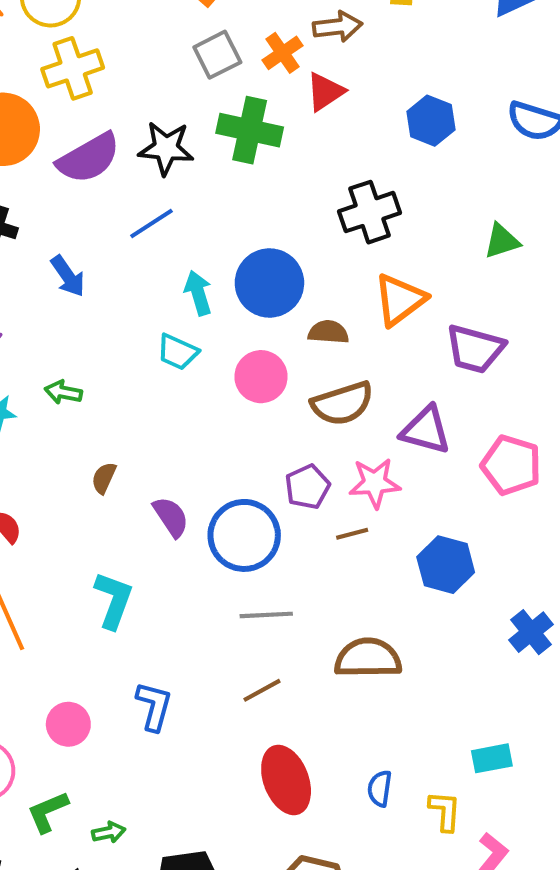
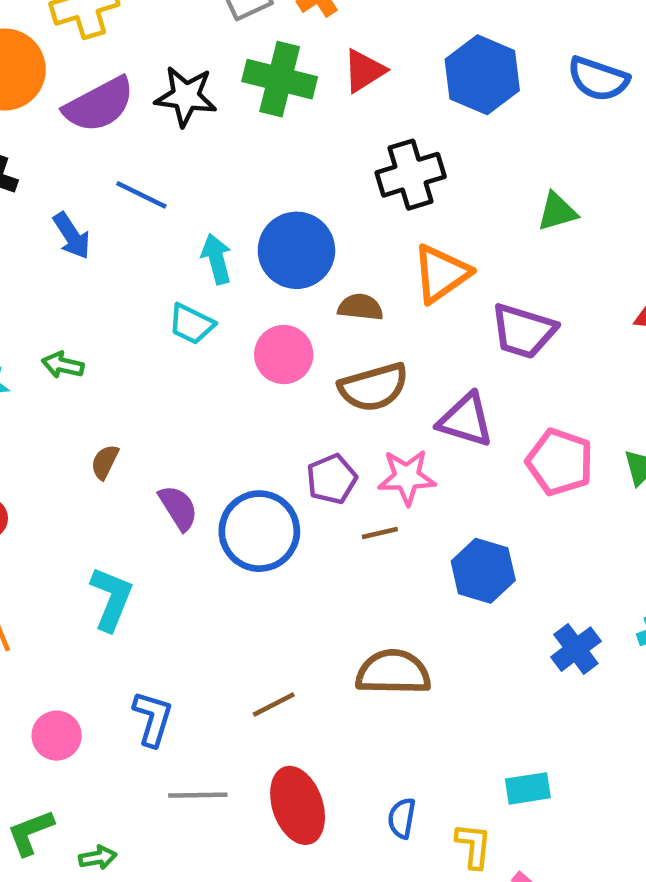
red triangle: (325, 92) -> (364, 71), moved
blue hexagon: (431, 121) -> (482, 75), size x1.4
blue line: (152, 224) -> (141, 195), moved, turned 57
gray line: (266, 615) -> (198, 795), moved

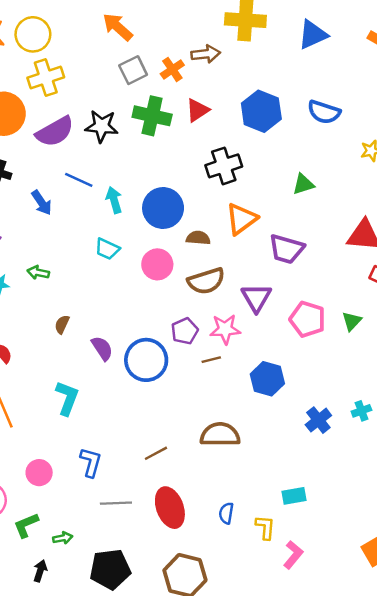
cyan arrow: (217, 259) -> (114, 200), moved
purple triangle: (466, 420) -> (256, 298), turned 44

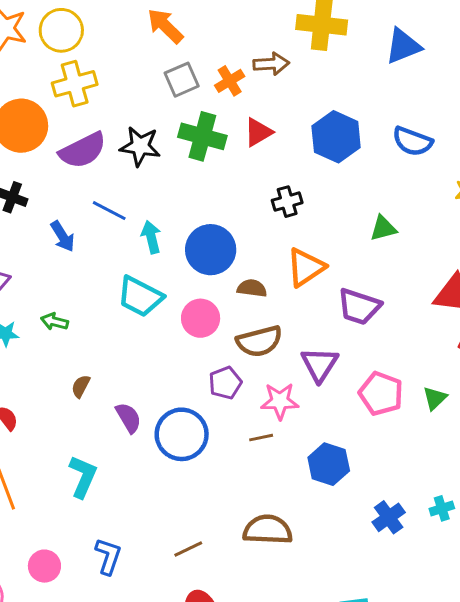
black cross: (224, 166) -> (287, 202), size x0.7
cyan trapezoid: (107, 249) -> (140, 297), size x1.5
purple pentagon: (185, 331) -> (225, 383), moved

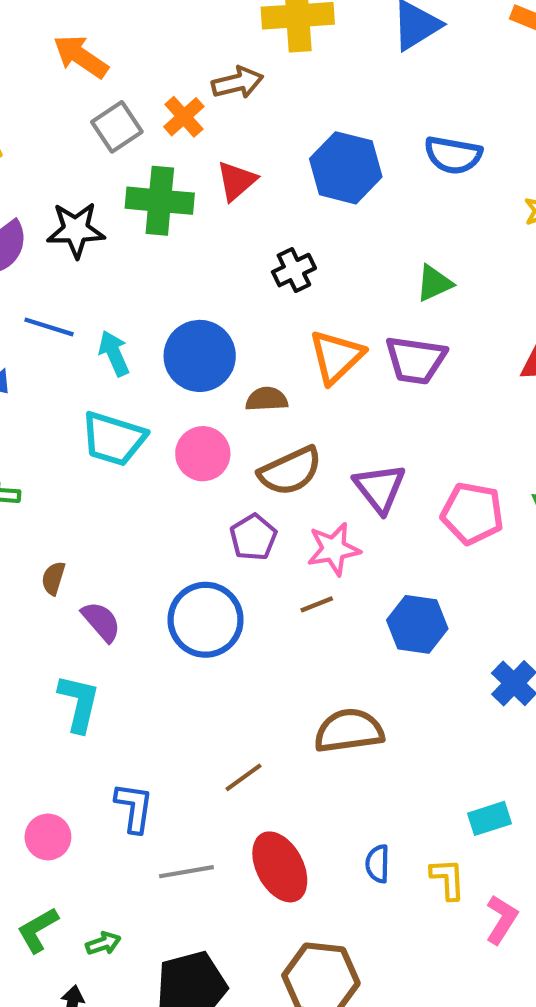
purple trapezoid: (359, 307) -> (416, 360), moved
purple semicircle: (128, 418) -> (101, 622), moved

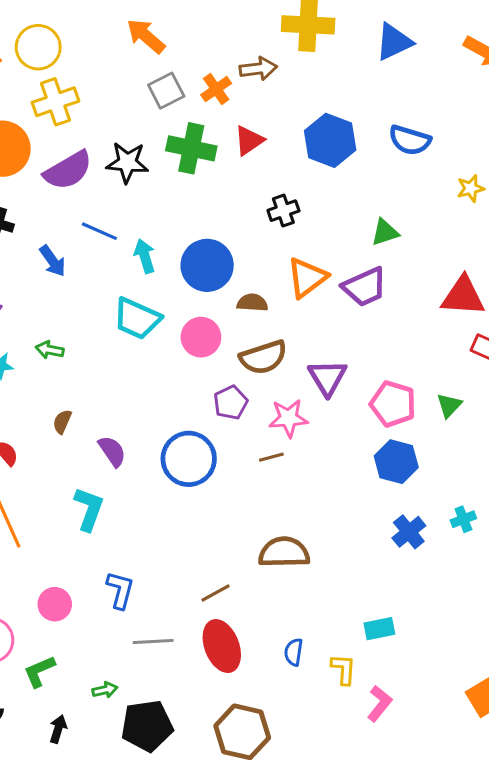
purple trapezoid: (416, 360) -> (365, 287), turned -39
brown semicircle: (53, 578) -> (62, 422), moved
blue hexagon: (417, 624) -> (396, 462), moved
brown line: (244, 777) -> (215, 593), moved
green arrow: (103, 943) -> (105, 690), moved

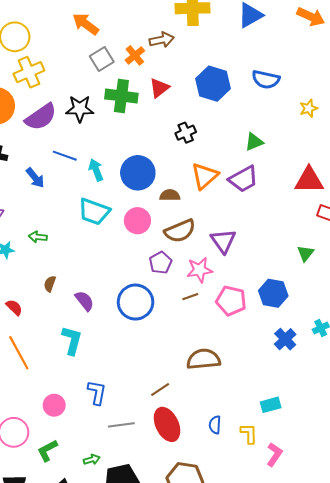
pink pentagon: (393, 404) -> (231, 301), moved

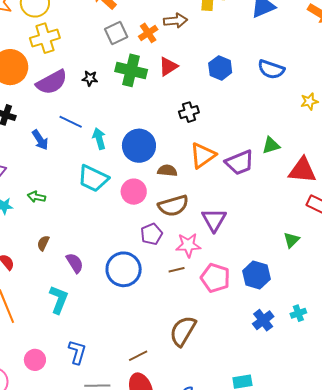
blue hexagon: (213, 84) -> (220, 68), size x0.7
black star: (80, 109) -> (90, 78), size x0.6
green triangle: (254, 142) -> (271, 145), moved
brown semicircle: (203, 359) -> (183, 331), turned -60

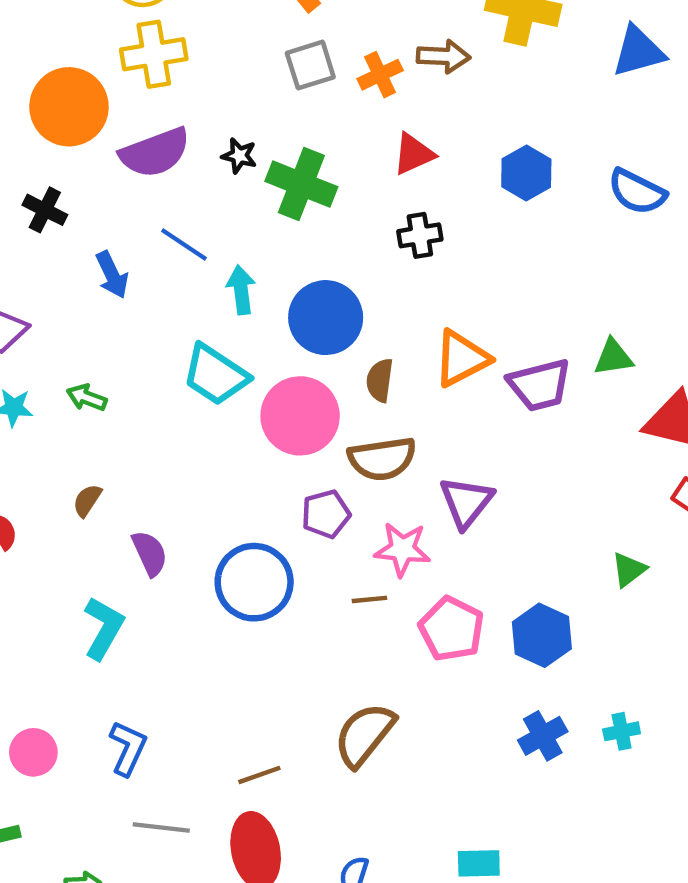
green cross: (131, 70) -> (301, 184), moved
black cross: (189, 112) -> (420, 235), moved
brown semicircle: (167, 170) -> (380, 380), turned -96
pink circle: (134, 192) -> (300, 416), size x1.4

